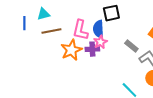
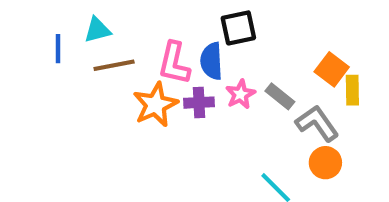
pink star: (100, 42) -> (240, 94), moved

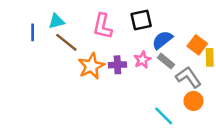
blue semicircle: (211, 61) -> (162, 40), moved, turned 55
pink L-shape: (174, 63) -> (103, 26), moved
brown line: (114, 65) -> (66, 42), turned 50

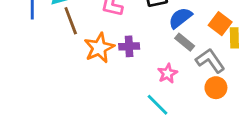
brown line: (66, 42) -> (71, 21), turned 30
pink star: (142, 60) -> (168, 73), moved
cyan line: (164, 116) -> (158, 105), moved

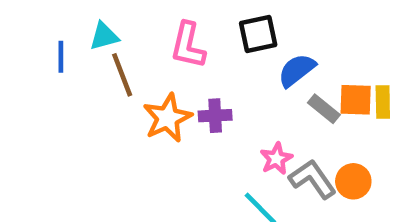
orange square: (220, 24) -> (356, 100), moved, turned -35
gray rectangle: (185, 42) -> (324, 109), moved
gray L-shape: (210, 61) -> (313, 179), moved

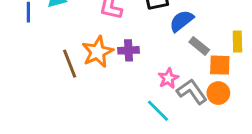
brown line: (122, 75) -> (70, 64), moved
orange square: (356, 100) -> (220, 65), moved

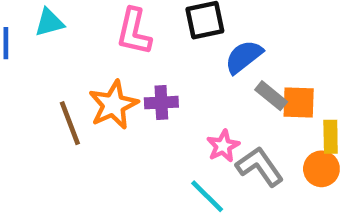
yellow rectangle: (237, 42) -> (331, 137), moved
orange square: (220, 65) -> (299, 103), moved
orange circle: (218, 93) -> (321, 169), moved

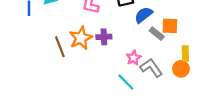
orange square: (299, 103) -> (170, 26), moved

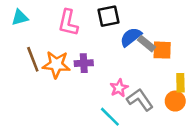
gray rectangle: (157, 34) -> (146, 44), moved
orange star: (81, 38) -> (56, 64), turned 30
brown line: (60, 47) -> (33, 59), moved

